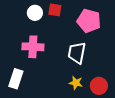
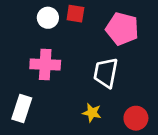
yellow star: (76, 83) -> (92, 113), moved

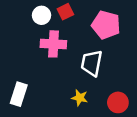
red square: (75, 14) -> (65, 12), turned -35
pink cross: (45, 65) -> (53, 44), moved

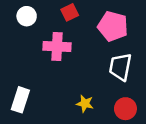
white circle: (41, 15) -> (27, 16), moved
white trapezoid: (92, 63) -> (120, 67), moved

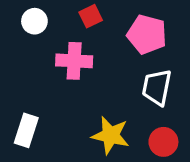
yellow star: (85, 104) -> (111, 135), size x1.6

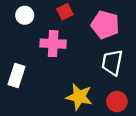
white rectangle: (26, 130) -> (16, 76), moved

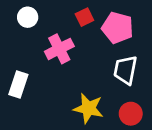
red square: (65, 12) -> (84, 17), moved
pink cross: (53, 44) -> (59, 49), turned -30

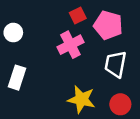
white circle: (28, 17) -> (13, 33), moved
pink cross: (59, 49) -> (70, 45), moved

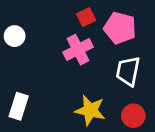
white rectangle: (17, 78) -> (19, 106), moved

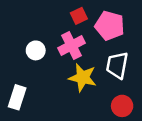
white circle: (15, 36) -> (36, 50), moved
yellow star: (90, 110) -> (83, 78), moved

